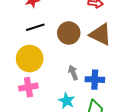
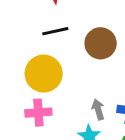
gray arrow: (73, 73) -> (98, 109), moved

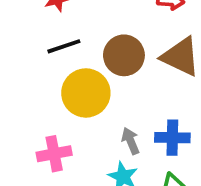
yellow circle: (44, 74) -> (86, 93), moved

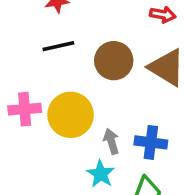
yellow circle: (86, 93) -> (71, 115), moved
pink cross: (54, 154) -> (25, 109), moved

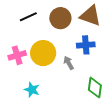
blue cross: (151, 142) -> (86, 45), moved
cyan star: (101, 174) -> (32, 90), moved

